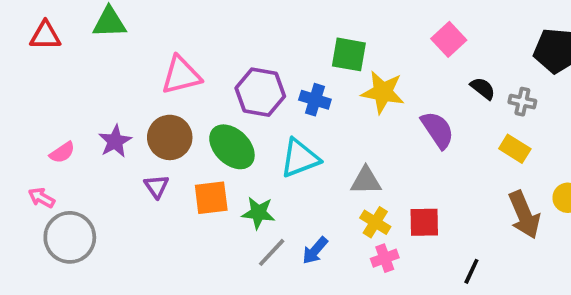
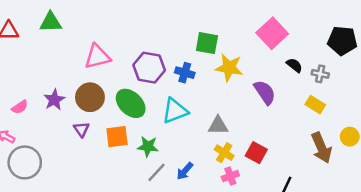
pink square: (449, 39) -> (272, 33), size x1.4
red square: (424, 222) -> (256, 153), turned 30

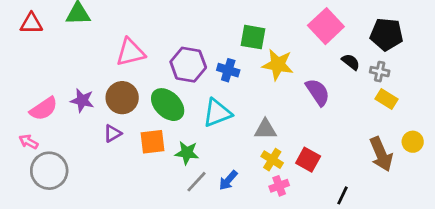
black pentagon: (342, 41) -> (387, 34), moved
purple star: (54, 100) -> (82, 100), turned -30
yellow rectangle: (315, 105) -> (387, 99), moved
pink semicircle: (20, 107) -> (44, 109), size x1.5
purple triangle: (81, 129) -> (113, 133), turned 35

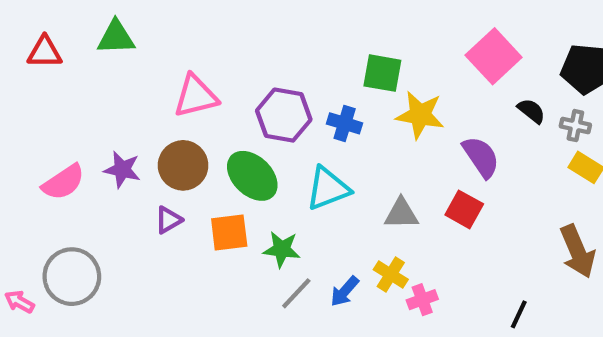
pink arrow: (29, 142) -> (19, 302), moved
yellow cross: (272, 160) -> (391, 274), moved
red square: (308, 160) -> (464, 209), moved

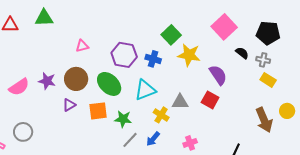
green square: (382, 73) -> (171, 35), turned 36
pink triangle: (196, 96) -> (82, 46), size x0.6
yellow cross: (391, 274) -> (161, 115), moved
gray circle: (72, 277) -> (23, 132), size x0.7

